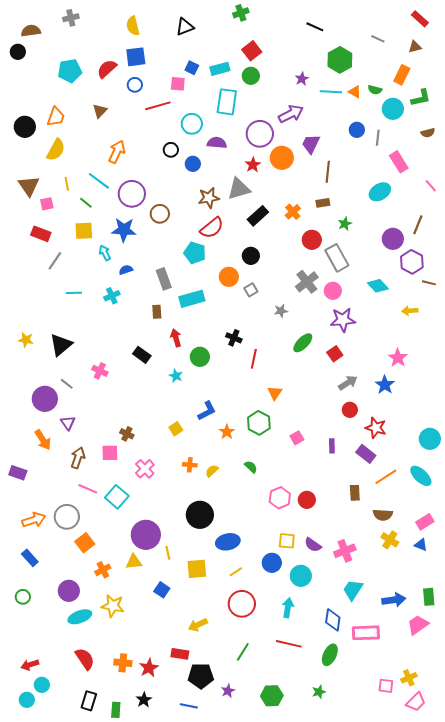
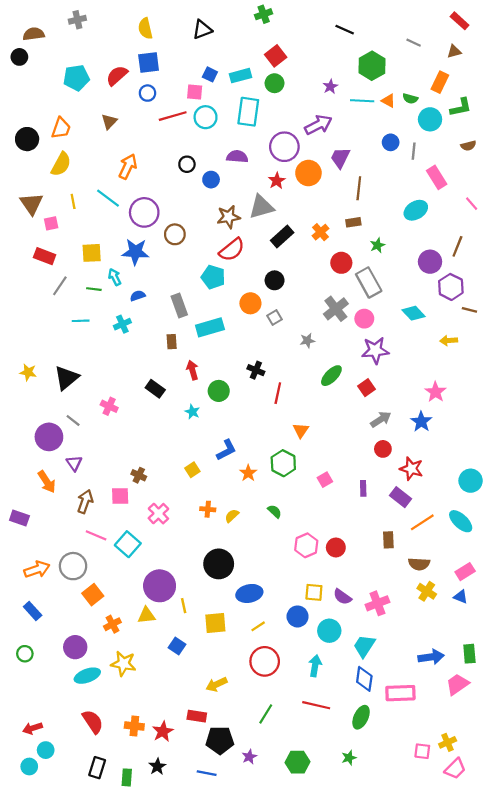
cyan circle: (192, 124) -> (206, 117), moved
green line: (86, 203) -> (94, 289), moved, turned -32
cyan trapezoid: (353, 590) -> (364, 646), moved

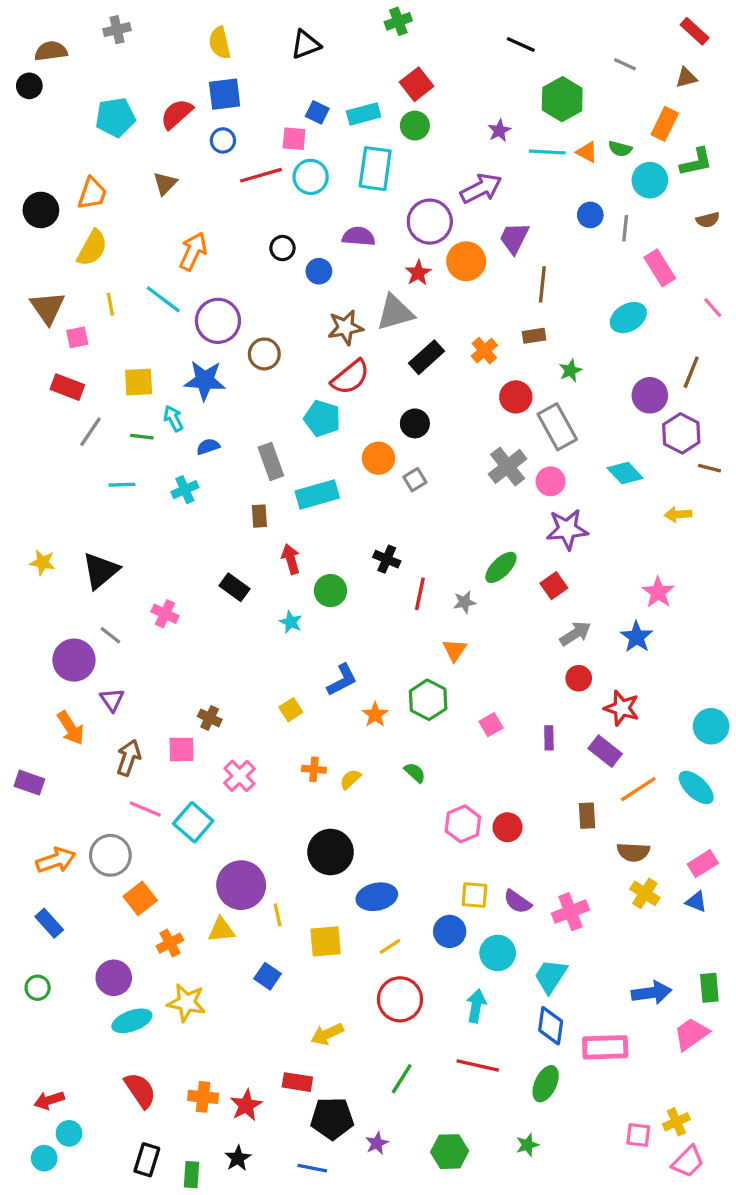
gray star: (307, 341) -> (465, 602), moved

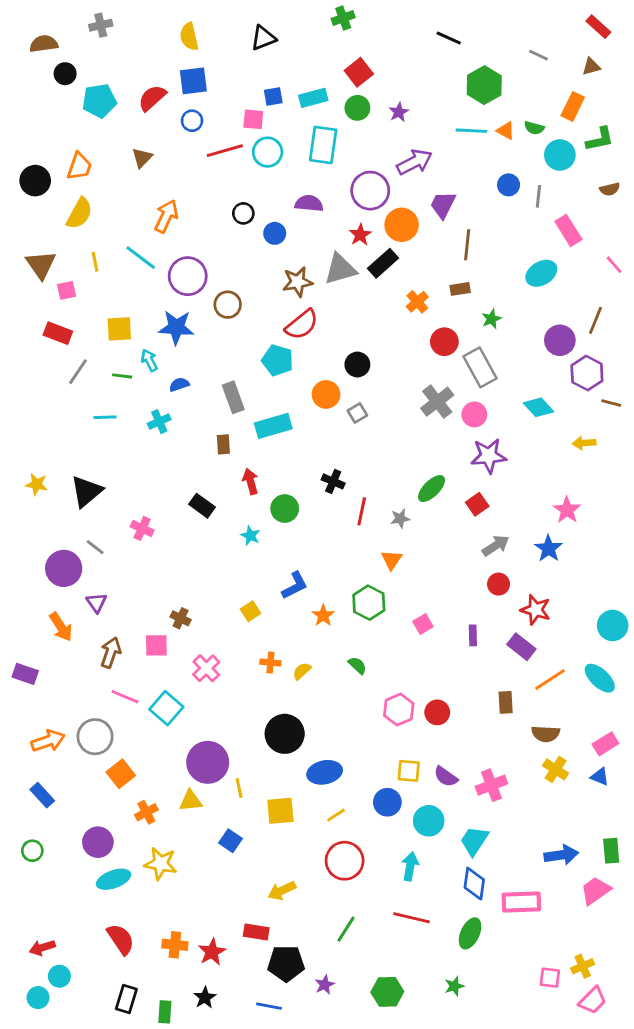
black circle: (29, 86) -> (65, 74), moved
blue square: (317, 112) -> (273, 96), turned -36
purple star: (499, 131) -> (399, 112), moved
black rectangle: (426, 357) -> (383, 263), moved

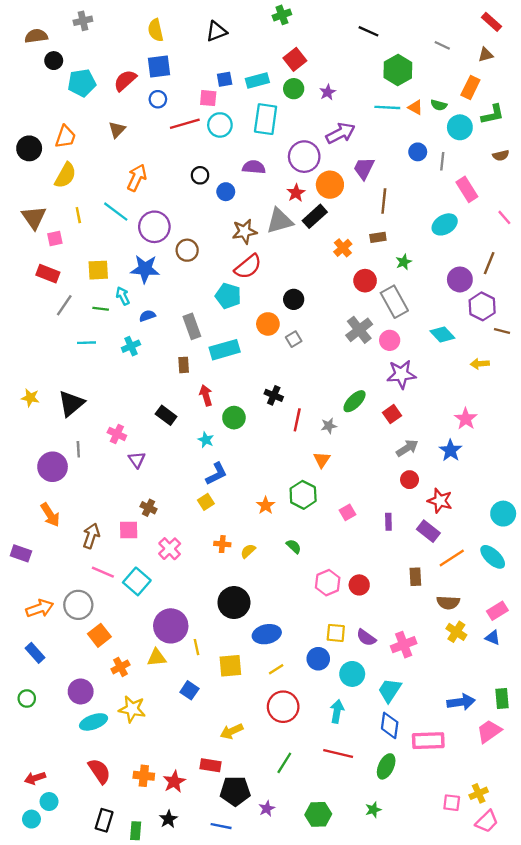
gray line: (95, 547) -> (78, 449), turned 49
blue L-shape: (295, 586) -> (216, 474), moved
purple triangle: (96, 603) -> (137, 460), moved

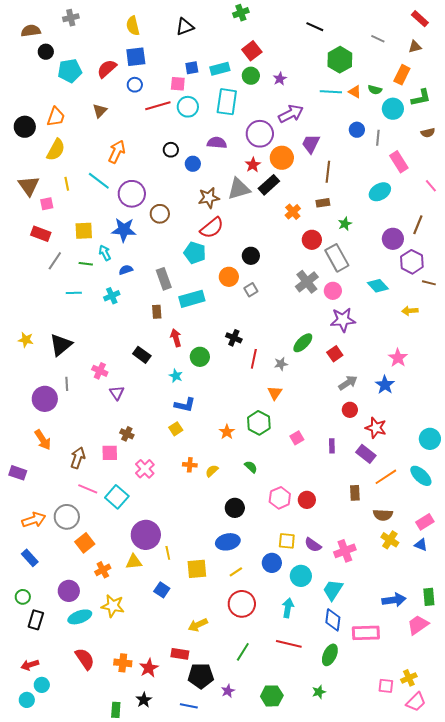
blue L-shape: (216, 474) -> (185, 405), turned 40
black circle: (234, 603) -> (235, 508), moved, size x0.7
black rectangle: (104, 820) -> (36, 620), moved

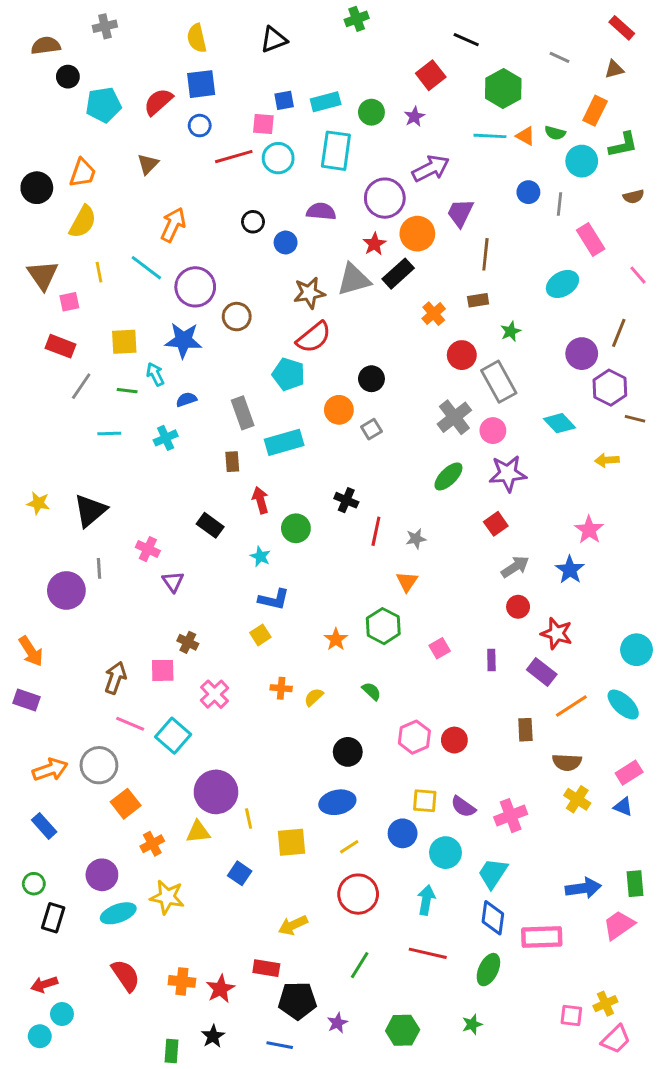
red square: (252, 51) -> (431, 75), moved
green ellipse: (303, 343) -> (448, 476), moved
orange arrow: (43, 440) -> (31, 651), moved

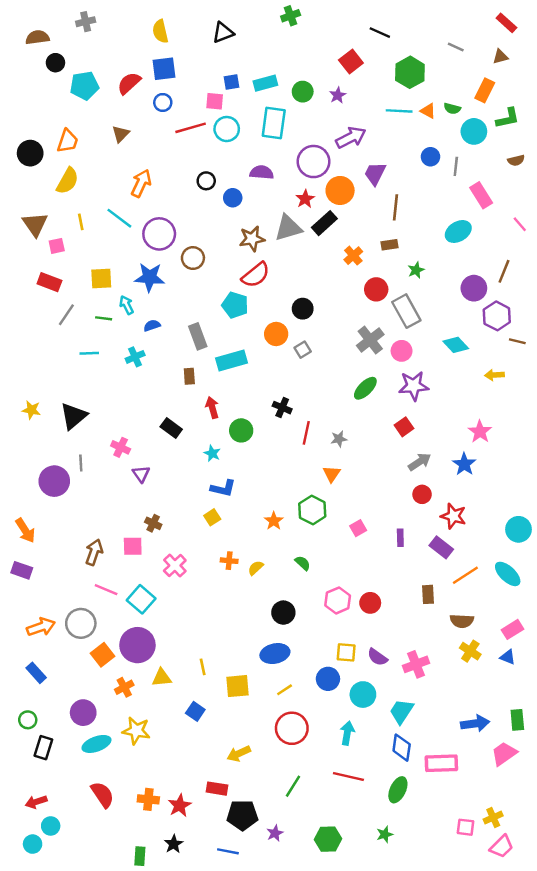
purple circle: (216, 792) -> (137, 645), moved

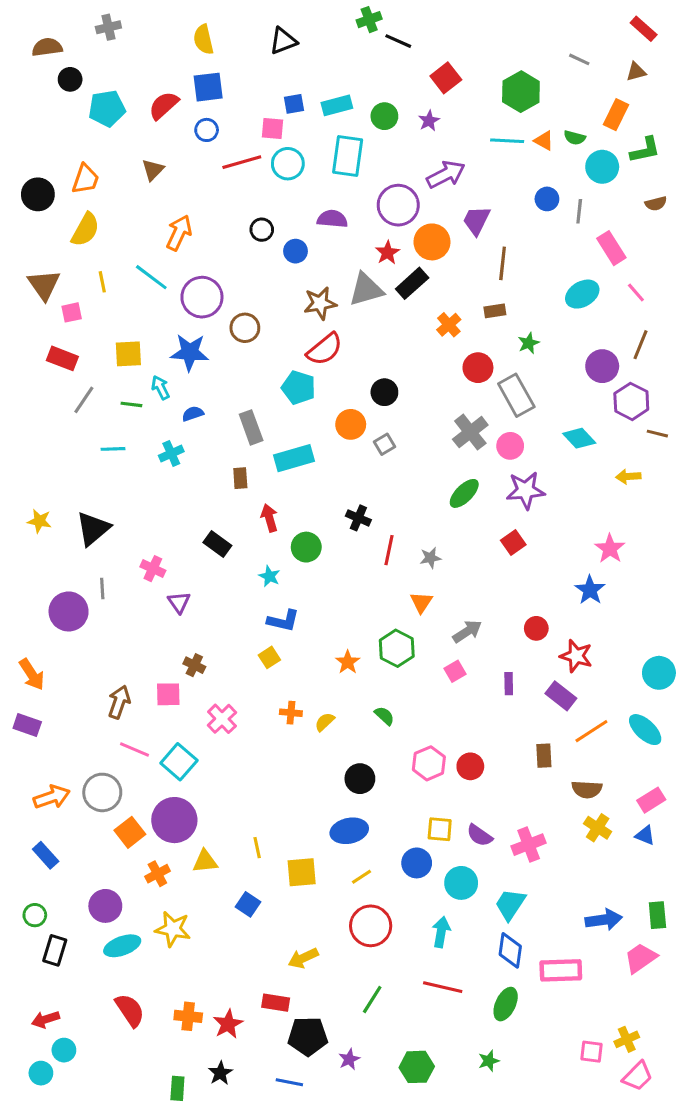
black line: (380, 33) -> (398, 41), moved
pink line: (520, 224) -> (636, 293), moved
gray arrow: (420, 462) -> (467, 631), moved

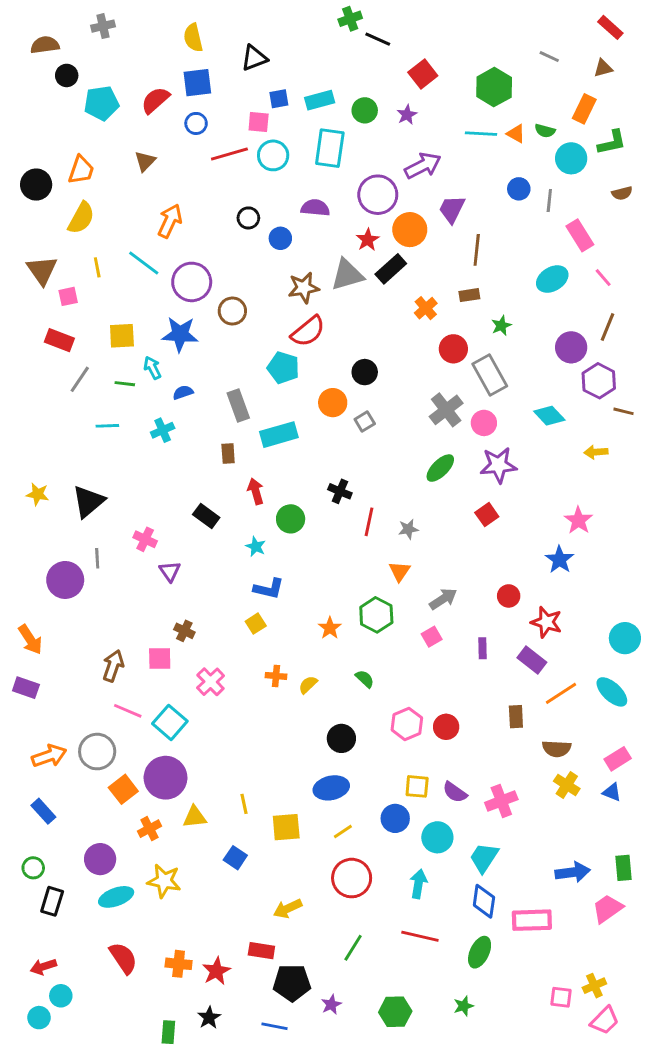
black triangle: (283, 41) -> (254, 58), moved

